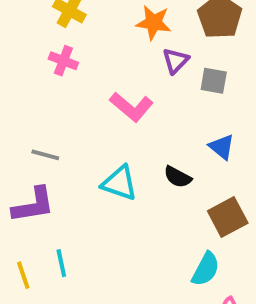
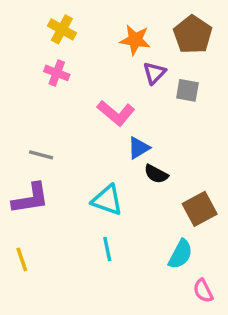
blue triangle: (222, 147) -> (139, 148), moved, turned 50
cyan triangle: (119, 183) -> (107, 200), moved
cyan line: (61, 263) -> (107, 249), moved

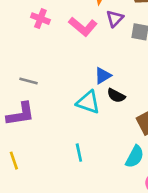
pink L-shape: (116, 113) -> (83, 27), moved
cyan triangle: (107, 200) -> (88, 102), moved

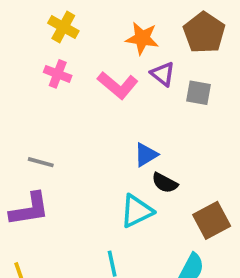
purple triangle: (115, 19) -> (163, 74), turned -36
cyan triangle: (88, 102) -> (137, 211), moved, turned -45

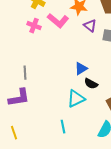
pink L-shape: (118, 85) -> (58, 21), moved
gray line: (41, 162) -> (25, 73), turned 72

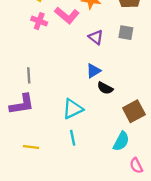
purple triangle: (90, 26) -> (96, 37), moved
cyan triangle: (76, 99) -> (73, 109), moved
yellow line: (14, 133) -> (31, 147), moved, turned -64

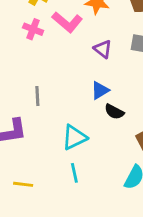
gray line: (29, 75) -> (37, 96), moved

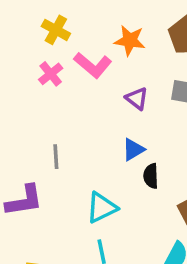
pink cross: (33, 29) -> (51, 74), turned 30
black semicircle: (114, 112) -> (151, 176), turned 60

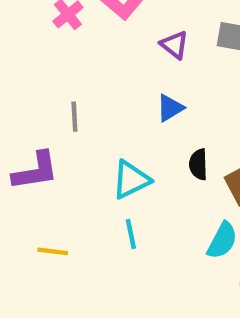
black semicircle: (151, 176) -> (198, 164), moved

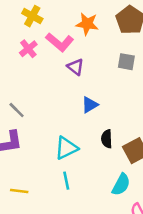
purple triangle: (174, 45) -> (75, 67), moved
gray line: (74, 117) -> (17, 110), moved, turned -42

